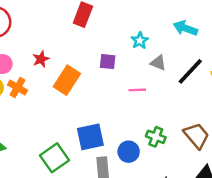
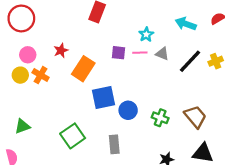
pink line: (137, 90) -> (140, 53), moved
blue square: (90, 137) -> (104, 97), moved
blue circle: (129, 152) -> (128, 110), moved

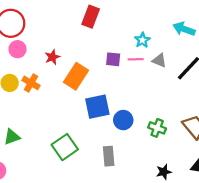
pink circle: (28, 55) -> (18, 49), moved

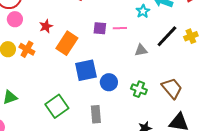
cyan star: (142, 40) -> (143, 11), moved
gray triangle: (159, 60) -> (141, 50), moved, turned -32

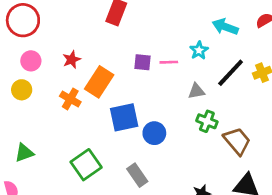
cyan star: (143, 11) -> (199, 50), moved
pink circle: (15, 19) -> (31, 61), moved
orange cross: (27, 49) -> (70, 99), moved
green cross: (139, 89) -> (207, 121), moved
gray rectangle: (96, 114) -> (137, 175), turned -30

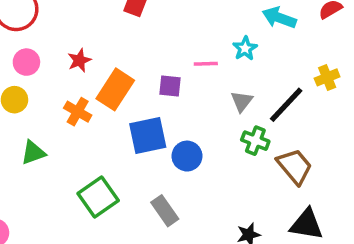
purple square: (143, 62) -> (170, 86), moved
black line: (231, 73) -> (286, 105), moved
gray triangle: (196, 91) -> (242, 101), turned -42
green triangle: (24, 153) -> (33, 153), moved

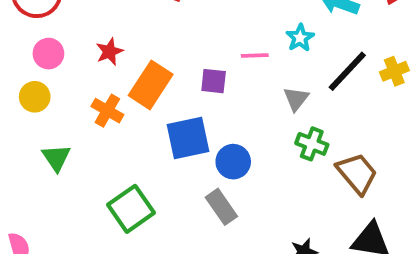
black line: (286, 105) -> (347, 71), moved
green triangle: (33, 153) -> (56, 158), turned -44
gray rectangle: (165, 211) -> (221, 207), moved

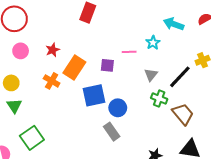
black line: (347, 71) -> (180, 77), moved
yellow circle: (35, 97) -> (11, 83), moved
green triangle: (56, 158) -> (14, 106), moved
green square: (131, 209) -> (32, 138), moved

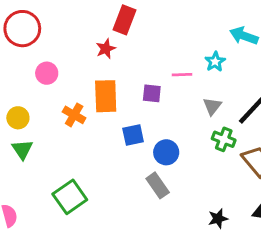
red star: (53, 50) -> (106, 49), moved
pink circle: (21, 51) -> (47, 73), moved
orange rectangle: (74, 67) -> (106, 96), turned -35
blue square: (94, 95) -> (133, 135), size x0.7
green square: (32, 138) -> (70, 197), moved

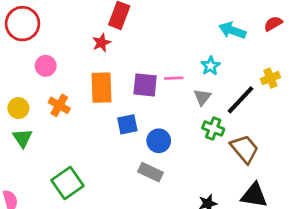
cyan star: (215, 62) -> (210, 66), moved
pink line: (182, 75) -> (174, 78), moved
purple square: (152, 93) -> (145, 85), size x1.4
orange cross: (74, 115) -> (59, 105), moved
gray rectangle: (158, 185) -> (151, 172), turned -30

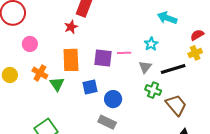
red semicircle: (273, 24) -> (197, 35), moved
black line: (240, 100) -> (173, 69), turned 30
green triangle: (22, 138) -> (57, 84), moved

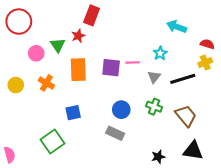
red semicircle: (197, 35) -> (207, 44), turned 48
green triangle: (57, 84) -> (58, 45), moved
blue square: (90, 87) -> (73, 113), moved
green cross: (153, 90) -> (154, 107), moved

